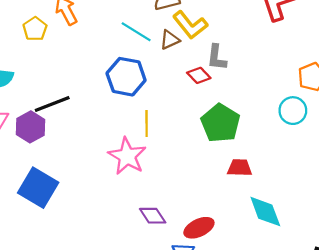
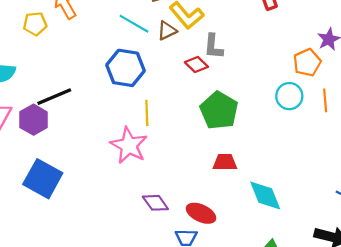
yellow pentagon: (35, 29) -> (35, 24), turned 30
red trapezoid: (240, 168) -> (225, 162), moved
red ellipse: (199, 228) -> (201, 213), turned 52

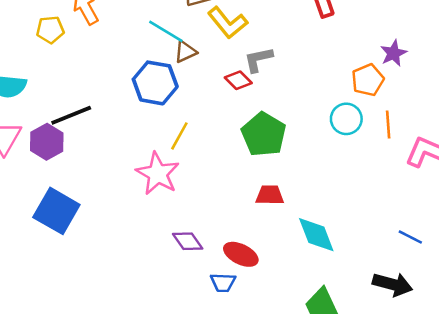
brown triangle: (167, 31) -> (185, 52), moved
gray L-shape: (213, 46) -> (258, 59), turned 72
yellow line: (147, 113) -> (179, 136), turned 30

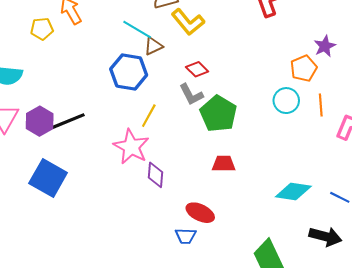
gray L-shape: (258, 59) -> (191, 94), moved, turned -105
black line: (71, 115) -> (68, 121), moved
cyan diamond: (316, 235) -> (293, 192), moved, turned -60
purple diamond: (188, 241) -> (155, 175), moved, turned 40

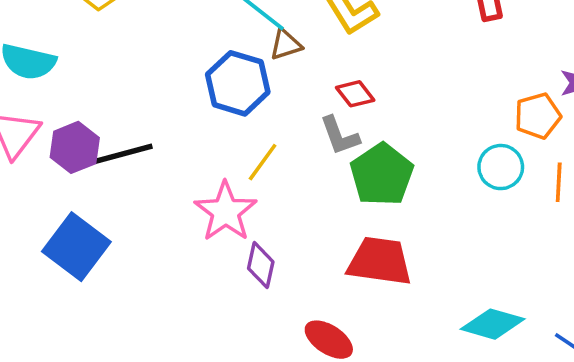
red trapezoid: (224, 164) -> (380, 261), size x1.6

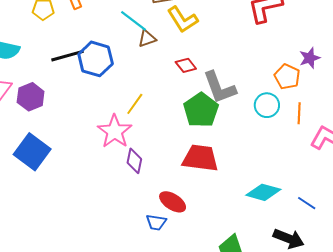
blue hexagon: (238, 83) -> (96, 59), moved
orange pentagon: (538, 116) -> (287, 77), turned -30
gray L-shape: (340, 136) -> (219, 87), moved, size x1.5
black line: (124, 154) -> (67, 56), moved

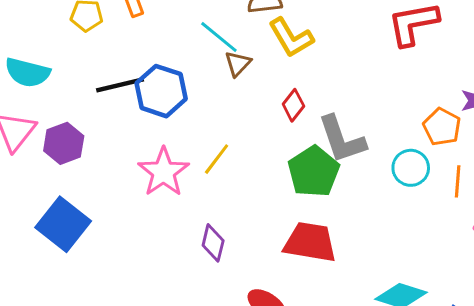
brown triangle: (147, 39) -> (238, 64), turned -30
red diamond: (186, 65) -> (293, 105), turned 75
pink star: (115, 131) -> (164, 172), moved

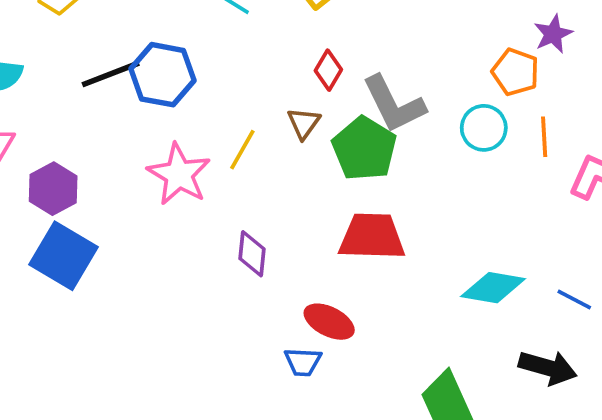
brown triangle: (238, 64) -> (304, 123), moved
purple hexagon: (64, 143) -> (53, 189), moved

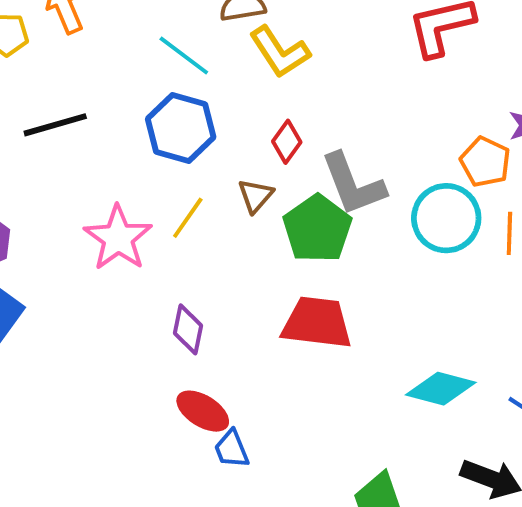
blue hexagon: (162, 75) -> (181, 128), moved
cyan circle: (484, 128) -> (446, 218), size x1.4
red ellipse: (329, 322) -> (203, 411), moved
blue trapezoid: (303, 362) -> (232, 449), turned 60

